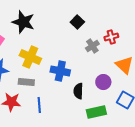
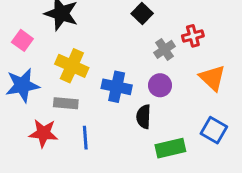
purple circle: (103, 82) -> (160, 85), moved

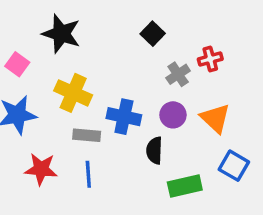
orange triangle: (212, 78) -> (215, 118), moved
gray rectangle: (66, 103) -> (87, 135), moved

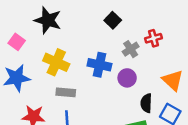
blue cross: (124, 117) -> (99, 65), moved
orange triangle: (215, 118) -> (173, 80), moved
black semicircle: (154, 150) -> (146, 103), moved

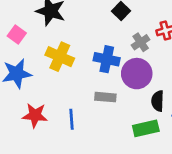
purple circle: (127, 78) -> (137, 74), size x1.5
gray rectangle: (66, 92) -> (105, 97), moved

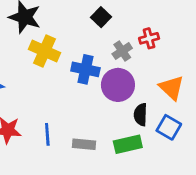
yellow cross: (60, 57) -> (44, 51), moved
gray rectangle: (105, 97) -> (84, 144), moved

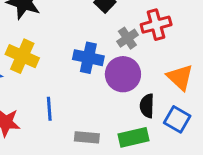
red cross: (149, 38) -> (156, 25), size x1.4
yellow cross: (44, 51) -> (22, 56), moved
blue line: (47, 134) -> (49, 109), moved

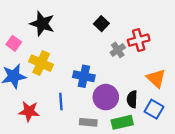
blue cross: (88, 58) -> (84, 76), moved
purple circle: (123, 74) -> (106, 97), moved

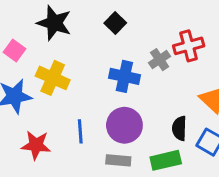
black square: (101, 24) -> (115, 23), moved
blue cross: (84, 76) -> (124, 76), moved
purple circle: (106, 97) -> (124, 125), moved

